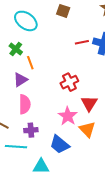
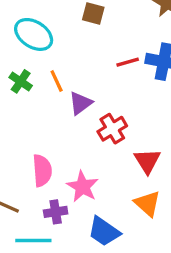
orange line: (30, 63) -> (57, 81), moved
purple triangle: (20, 80) -> (80, 103), moved
pink star: (68, 116) -> (83, 187), moved

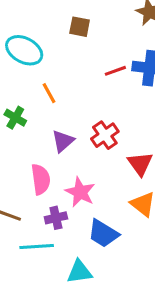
green cross: (21, 81) -> (15, 118), moved
purple triangle: (80, 103) -> (63, 141), moved

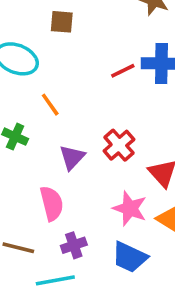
brown square: (80, 27) -> (62, 22), moved
pink star: (80, 192) -> (130, 208), moved

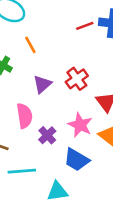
purple cross: (74, 245) -> (47, 135), moved, turned -30

